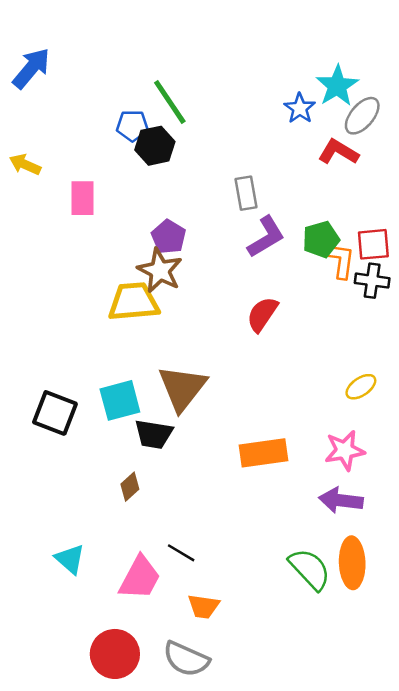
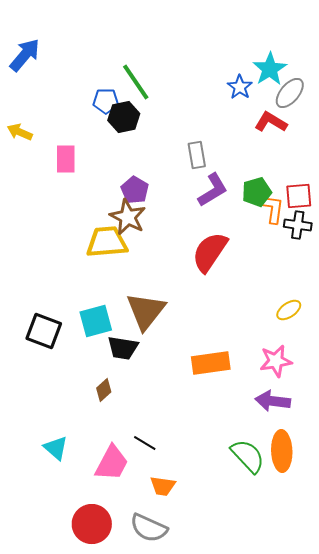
red semicircle: (262, 314) -> (210, 252), size x1.4

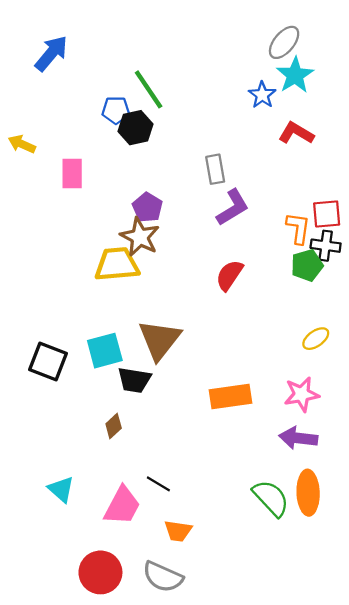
blue arrow: (25, 55) -> (51, 53), moved
gray ellipse: (290, 93) -> (284, 42), moved
green pentagon: (257, 192) -> (307, 265), moved
red semicircle: (210, 252) -> (229, 275), size x0.7

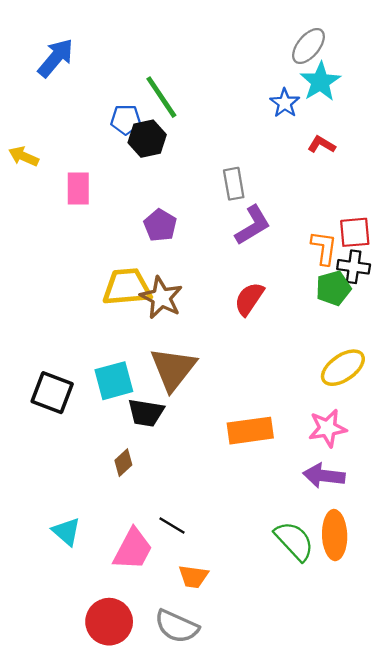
red L-shape: (296, 133) -> (322, 145), size x0.7
brown star: (140, 237) -> (161, 298), moved
yellow ellipse: (316, 339) -> (343, 368), size x1.5

